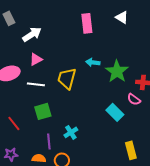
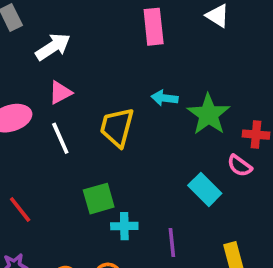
white line: (36, 84) -> (60, 138), turned 60
green square: (43, 111) -> (99, 199), moved
cyan cross: (71, 132) -> (124, 226), turned 32
purple line: (49, 141) -> (172, 242), moved

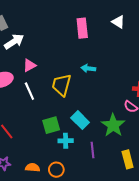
white arrow: (53, 47) -> (14, 42), moved
green star: (208, 114) -> (113, 125), moved
cyan rectangle: (205, 189) -> (80, 120), moved

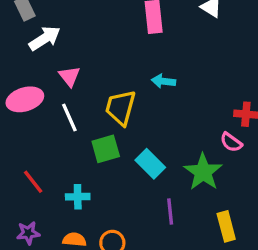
pink triangle: (29, 65) -> (69, 76), turned -40
green square: (51, 125) -> (106, 149), moved
cyan cross: (66, 141) -> (78, 197), moved

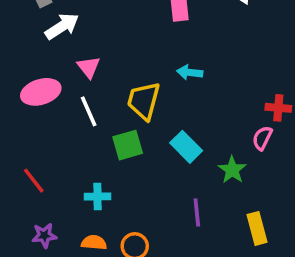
pink semicircle: (231, 142) -> (262, 138), turned 80
cyan rectangle: (150, 164) -> (186, 147), moved
green star: (203, 172) -> (232, 170), size x0.7
red line: (33, 182) -> (34, 181), moved

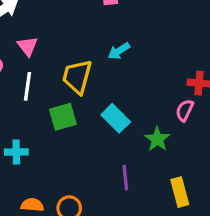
cyan arrow: (190, 72) -> (119, 51), turned -40
white line: (89, 111) -> (28, 86), turned 32
cyan cross: (97, 196) -> (16, 152), moved

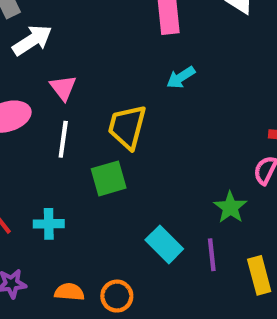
cyan arrow: (119, 51) -> (181, 77), moved
cyan rectangle: (116, 118) -> (164, 244), moved
purple line: (125, 178) -> (212, 255), moved

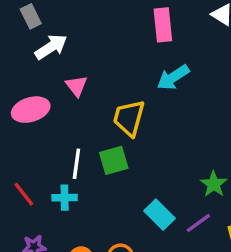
cyan arrow: (181, 77) -> (173, 77), size x1.4
white line: (63, 139) -> (76, 164), moved
purple line: (212, 255) -> (198, 223), turned 60

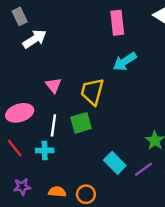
pink triangle: (76, 86) -> (53, 85), moved
pink ellipse: (31, 110) -> (20, 113), moved

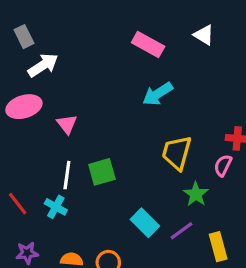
pink rectangle: (117, 23) -> (148, 45), turned -55
yellow trapezoid: (92, 92) -> (177, 153), moved
pink ellipse: (20, 113) -> (24, 107), moved
cyan cross: (45, 150) -> (56, 207), turned 30

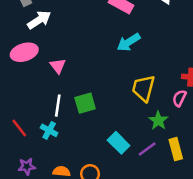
yellow rectangle: (218, 247) -> (176, 149), moved

